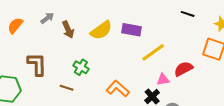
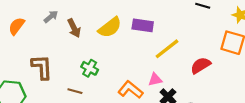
pink triangle: (163, 80) -> (155, 79), moved

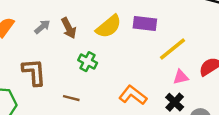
gray arrow: (51, 17) -> (42, 27), moved
green cross: (90, 68) -> (88, 62), moved
pink triangle: (155, 79) -> (181, 77), moved

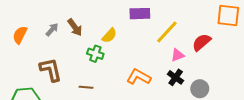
yellow semicircle: (109, 26) -> (109, 36), moved, size x0.7

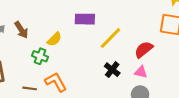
pink triangle: (178, 55) -> (141, 72), moved, turned 32
orange L-shape: (139, 77) -> (56, 82), moved, turned 30
black cross: (176, 77) -> (112, 70), moved

